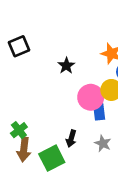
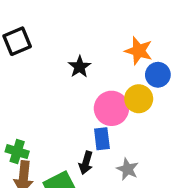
blue rectangle: (99, 112) -> (102, 139), moved
green cross: (19, 130) -> (17, 152), turned -35

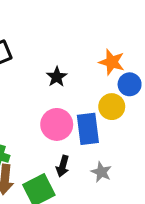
pink circle: (111, 108) -> (57, 124), moved
blue rectangle: (102, 139) -> (88, 129), moved, size x1.5

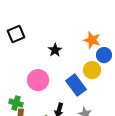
pink circle: (57, 124) -> (38, 80), moved
blue rectangle: (88, 129) -> (76, 85), turned -30

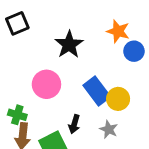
black star: (55, 50) -> (69, 45), size x1.5
yellow circle: (92, 70) -> (118, 99), moved

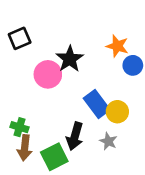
pink circle: (46, 84) -> (48, 74), moved
black arrow: (74, 124) -> (75, 136), size x1.5

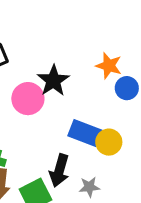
blue rectangle: (97, 104) -> (85, 133), turned -32
gray star: (108, 141) -> (89, 187), moved, turned -30

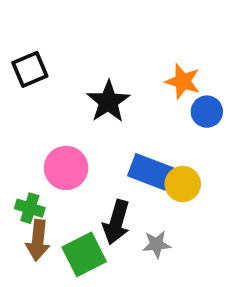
pink circle: (28, 99) -> (66, 168), moved

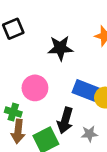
black star: (108, 102) -> (60, 48), turned 30

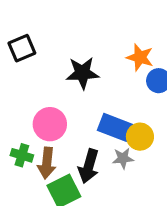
brown arrow: (18, 131) -> (47, 163), moved
gray star: (89, 134) -> (123, 158), moved

